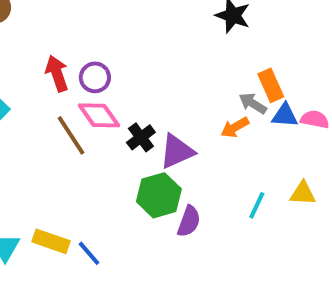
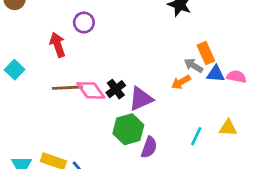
purple circle: (95, 77) -> (84, 23), moved
pink diamond: (99, 115) -> (91, 90), moved
brown line: (71, 135) -> (67, 88), turned -60

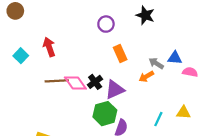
purple circle: (84, 23) -> (106, 24), moved
orange rectangle: (206, 53) -> (120, 54), moved
cyan square: (15, 70) -> (21, 56), moved
blue triangle: (216, 74) -> (175, 58), moved

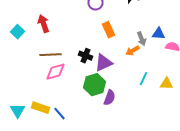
gray arrow: (156, 63) -> (142, 39), turned -144
black cross: (95, 82) -> (86, 56), turned -32
pink diamond: (75, 83) -> (56, 72), moved, turned -70
cyan line: (158, 119) -> (144, 79), moved

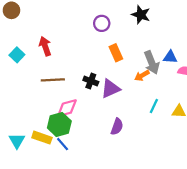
gray arrow: (142, 39) -> (152, 63), size x1.5
pink diamond: (56, 72) -> (67, 108), moved
green hexagon: (94, 85) -> (59, 124), moved

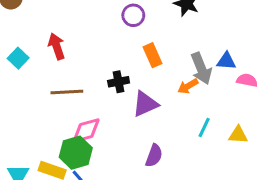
black cross: (91, 81) -> (119, 82), moved, turned -32

